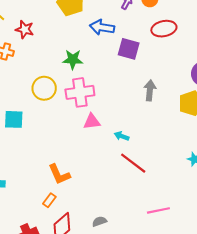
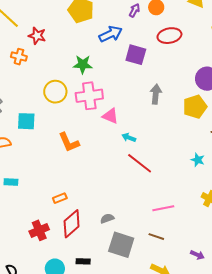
blue arrow: (102, 27) -> (111, 34), turned 145
pink triangle: (92, 121) -> (110, 116), moved, turned 30
orange L-shape: (59, 174) -> (69, 142), moved
orange rectangle: (49, 200) -> (60, 198), turned 32

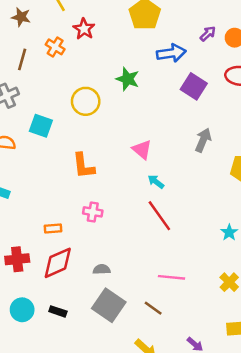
pink cross: (89, 96) -> (93, 212), moved, size x0.6

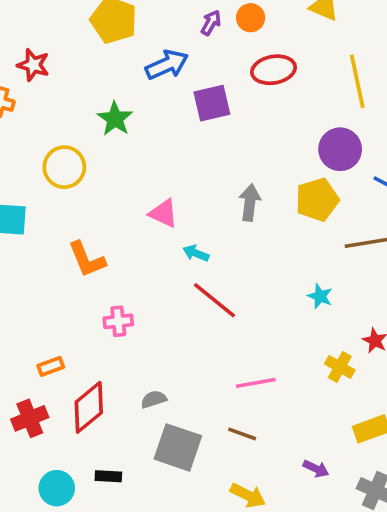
green star: (128, 79) -> (115, 119), turned 30
purple square: (194, 86) -> (212, 103), turned -30
gray arrow: (203, 140) -> (250, 203), moved
orange rectangle: (53, 228) -> (51, 366), moved

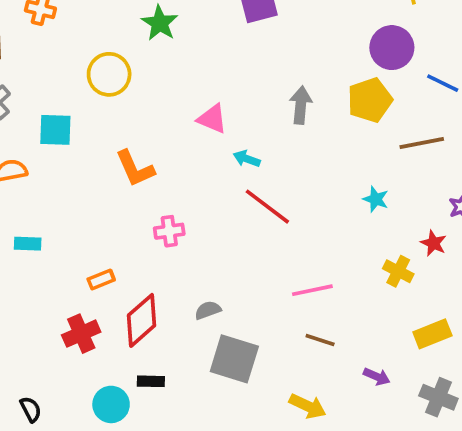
brown line: (242, 434) -> (320, 340), moved
black rectangle: (108, 476) -> (151, 381), moved

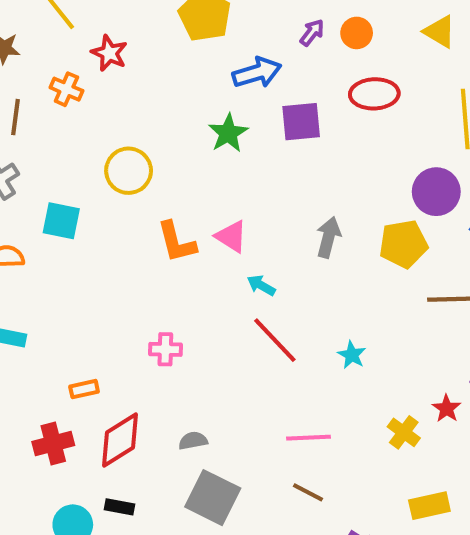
green star: (160, 23) -> (228, 133), moved
orange L-shape: (135, 169) -> (177, 242), moved
cyan star: (376, 199) -> (352, 355), moved

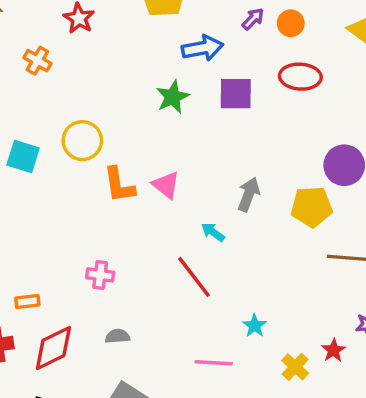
orange cross: (66, 89) -> (37, 61), moved
yellow circle: (129, 171) -> (82, 141), moved
cyan arrow: (261, 285) -> (213, 232), moved
cyan star: (352, 355) -> (255, 326), moved
gray semicircle: (193, 441) -> (118, 336), moved

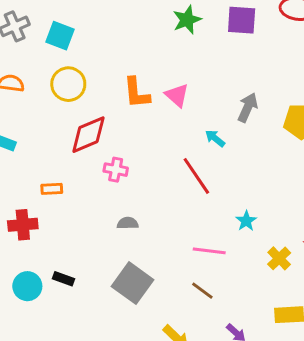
yellow circle: (82, 141) -> (68, 84), moved
cyan square: (23, 156) -> (60, 36), moved
red diamond: (53, 348) -> (88, 135), moved

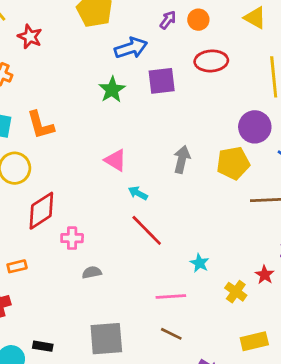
orange L-shape: (137, 93) -> (40, 125), moved
cyan arrow: (215, 138) -> (138, 193), moved
gray semicircle: (128, 223) -> (92, 272), moved
gray square: (132, 283) -> (106, 339), turned -30

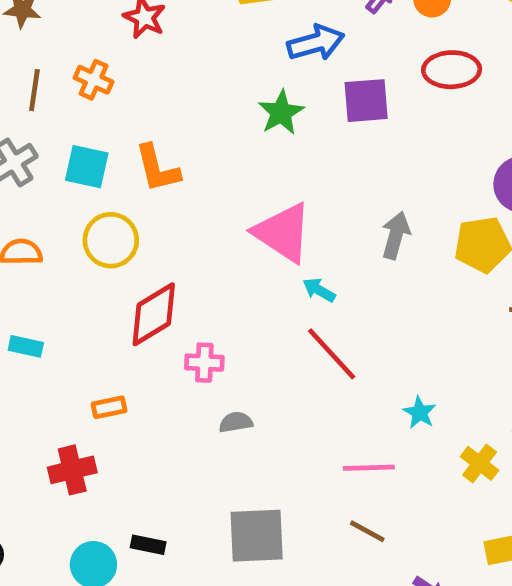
pink triangle: (115, 160) -> (283, 233), size x1.6

